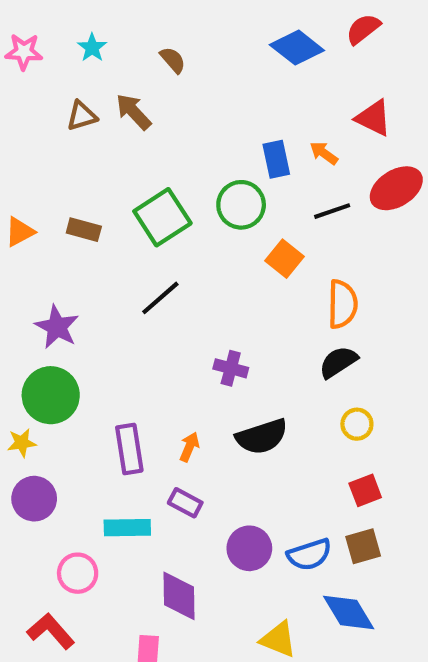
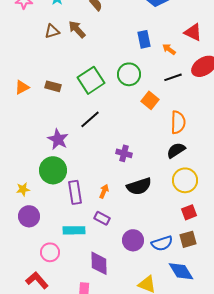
blue rectangle: (276, 159) -> (144, 39), moved
purple star: (57, 327) -> (58, 139), moved
green circle: (51, 395) -> (53, 170), moved
yellow circle: (357, 424) -> (185, 180), size x1.6

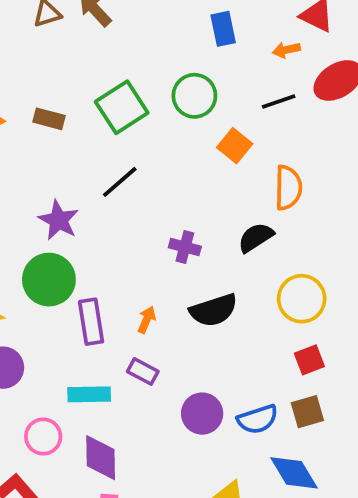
orange arrow: (169, 49) -> (286, 50), moved, turned -48
black semicircle: (176, 150) -> (256, 237), moved
purple diamond: (99, 263) -> (101, 458), moved

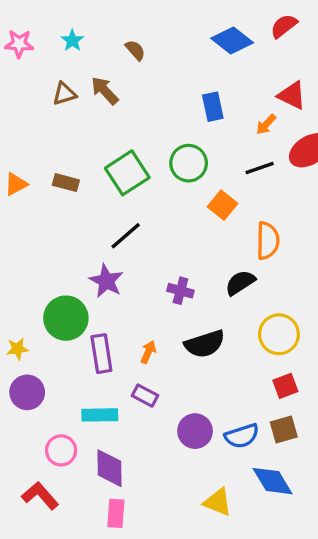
orange arrow: (286, 50) -> (266, 124), turned -35
purple star: (59, 220) -> (106, 281), moved

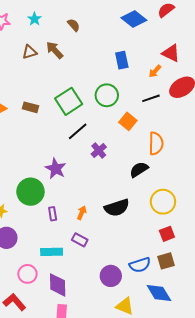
black line: (126, 236) -> (78, 131), moved
purple cross: (180, 291) -> (99, 150), moved, turned 35
purple rectangle: (101, 354) -> (53, 214), size x0.6
purple circle: (195, 431) -> (111, 276), moved

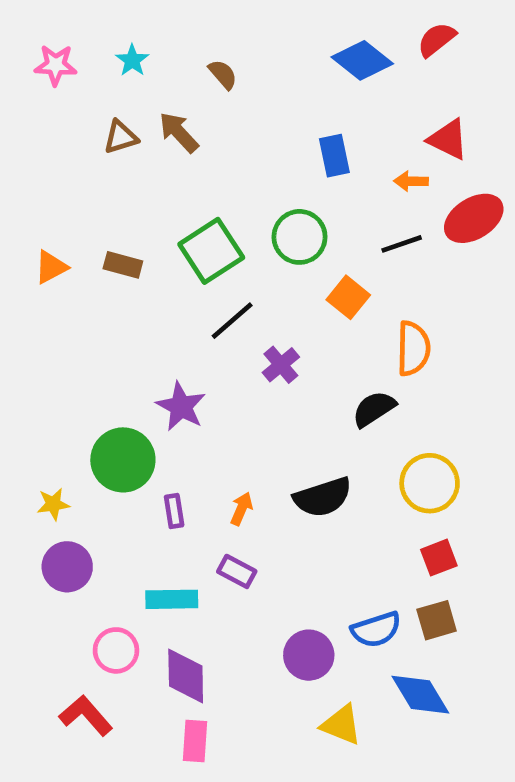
orange arrow: (155, 71) -> (411, 181), turned 48

